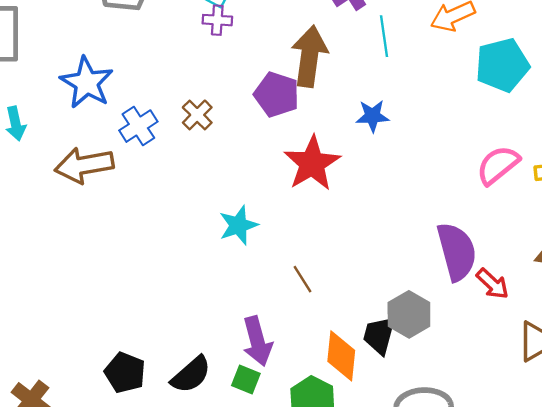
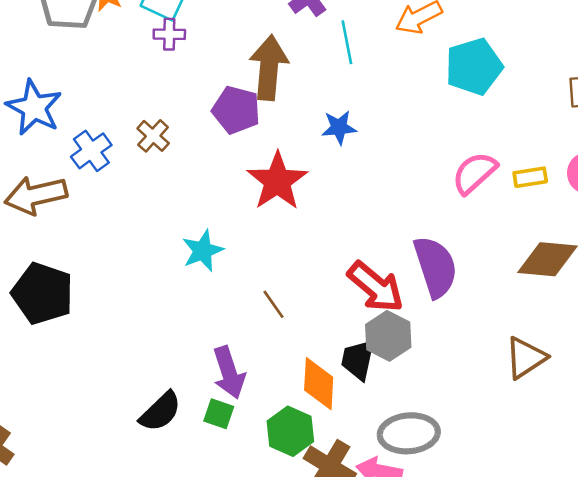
red arrow: (493, 284) -> (376, 287), moved, size x1.6
black pentagon: (125, 373) -> (43, 293), moved, size x1.4

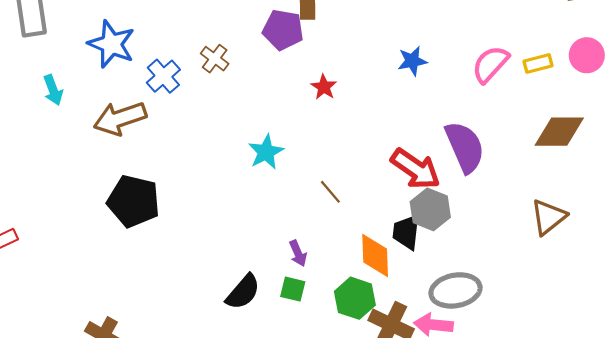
blue star: (339, 127) -> (412, 61), moved
red star: (277, 181) -> (324, 87), size x0.5
purple arrow: (229, 373) -> (298, 253), size x0.6

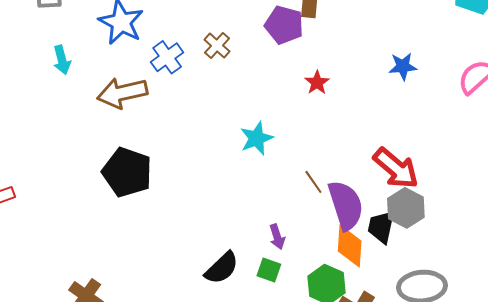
purple semicircle: (465, 147) -> (346, 205), moved

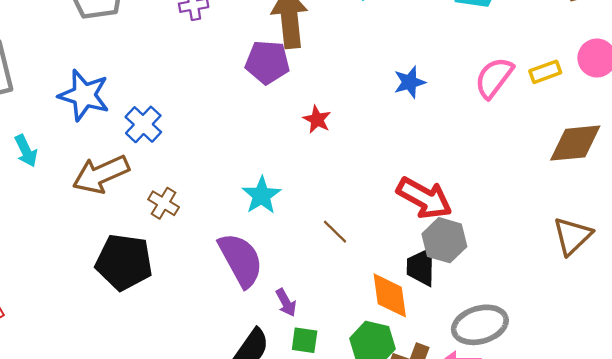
brown cross: (217, 46) -> (164, 203), moved
purple semicircle: (346, 205) -> (241, 260), moved
purple arrow: (277, 237) -> (286, 303), moved

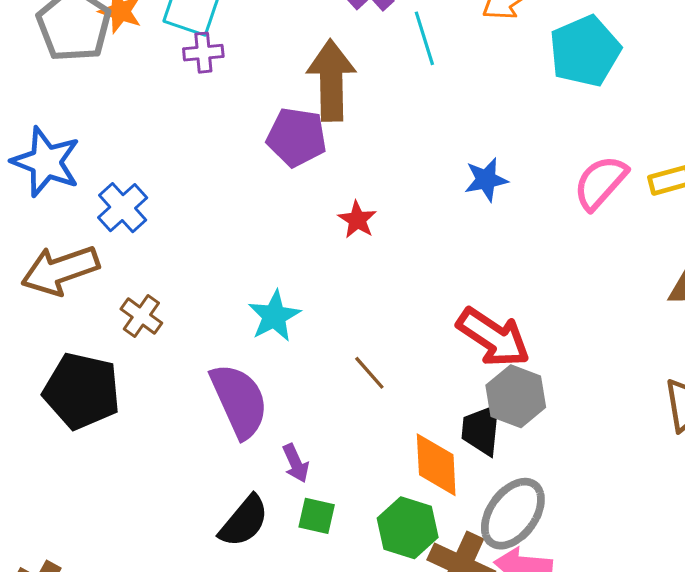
gray ellipse: (480, 325) -> (513, 514), moved, turned -42

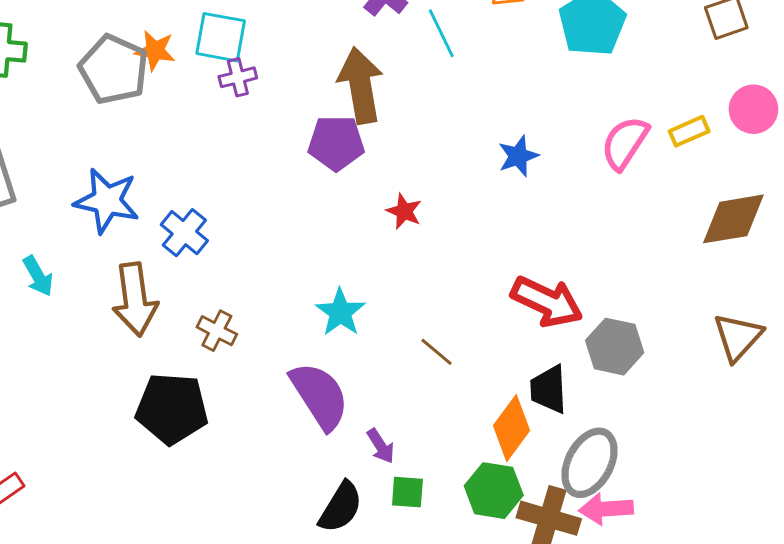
brown arrow: (60, 270) -> (135, 299), turned -70
gray hexagon: (516, 396) -> (615, 347), moved
orange diamond: (436, 465) -> (511, 428), turned 48

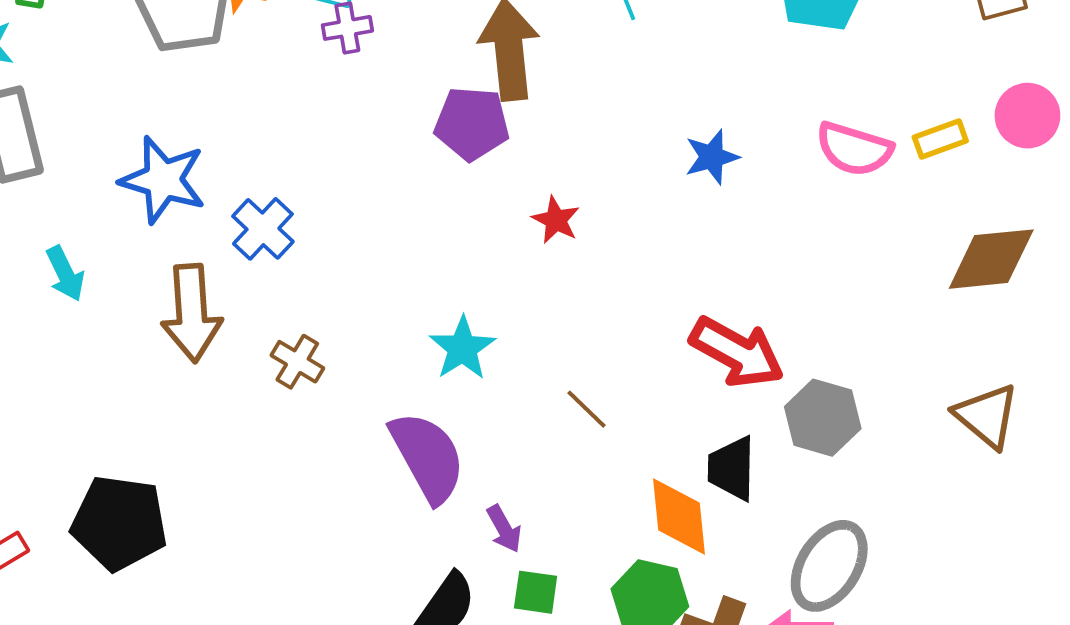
pink semicircle: (625, 143) -> (854, 149), turned -110
brown triangle: (738, 337) -> (987, 416), turned -36
black pentagon: (172, 409) -> (119, 523), moved
orange diamond: (511, 428) -> (679, 517), turned -46
gray ellipse: (590, 463) -> (829, 566), moved

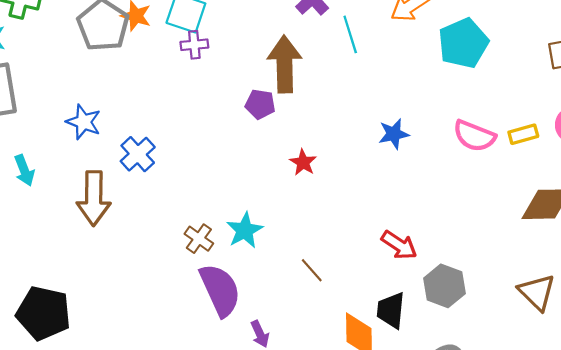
purple pentagon: (472, 124) -> (260, 104), size x0.7
blue star: (163, 180) -> (84, 122), size x0.7
red arrow: (737, 352) -> (399, 245), size x0.7
brown cross: (297, 362) -> (199, 239), moved

